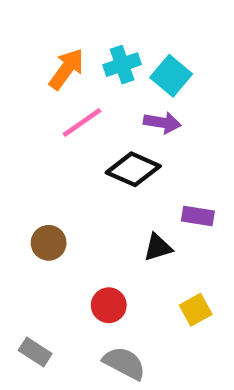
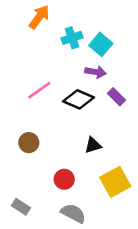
orange arrow: (66, 69) -> (39, 17), moved
pink line: (82, 123) -> (39, 90), moved
purple rectangle: (198, 216) -> (117, 97), moved, turned 36
yellow square: (196, 310) -> (115, 182), size x1.6

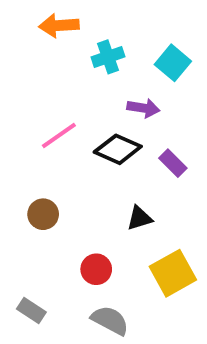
orange arrow: (39, 17) -> (59, 25), turned -130
cyan square: (101, 44) -> (173, 63), moved
purple rectangle: (117, 97) -> (173, 163), moved

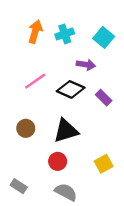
orange arrow: (59, 25) -> (35, 32), moved, turned 110
black triangle: (139, 218) -> (66, 131), moved, size x1.6
yellow square: (173, 273) -> (104, 164), size x0.7

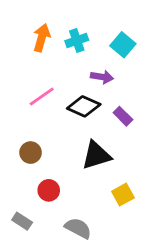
black triangle: (66, 131) -> (96, 155), moved
red circle: (58, 161) -> (49, 190), moved

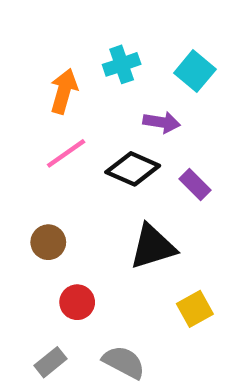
orange arrow: (42, 38) -> (64, 91), moved
gray rectangle: (22, 221) -> (50, 362), moved, turned -72

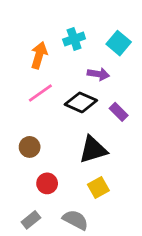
yellow square: (195, 309) -> (98, 187), moved

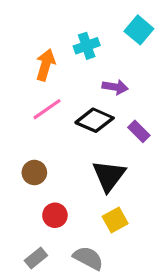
cyan square: (119, 43) -> (139, 30), moved
black triangle: (93, 150) -> (109, 176), turned -36

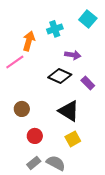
pink line: (47, 109) -> (15, 62), moved
black triangle: (109, 176) -> (69, 111), turned -35
gray rectangle: (36, 258) -> (34, 163), moved

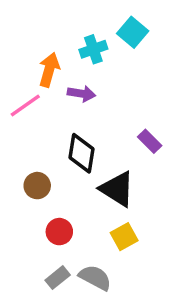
cyan square: (88, 19) -> (133, 32), moved
purple arrow: (73, 55) -> (81, 94), moved
black diamond: (60, 76) -> (81, 153), moved, turned 75

